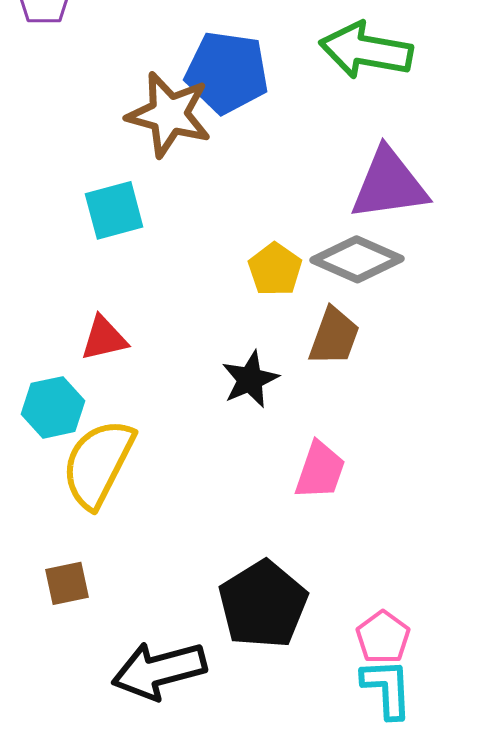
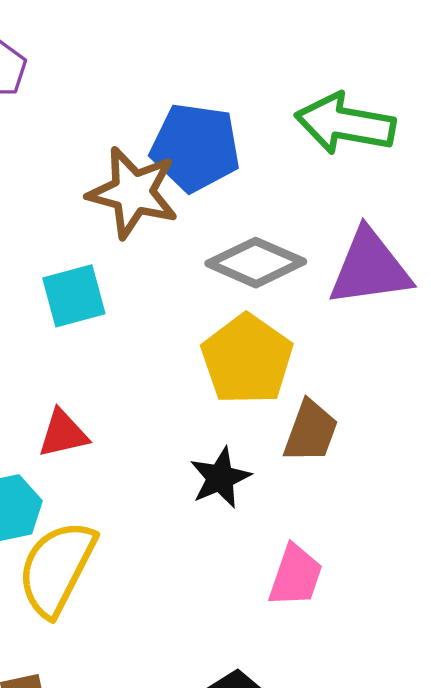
gray diamond: (357, 259) -> (256, 263), moved
yellow pentagon: (275, 269) -> (247, 359), size x1.6

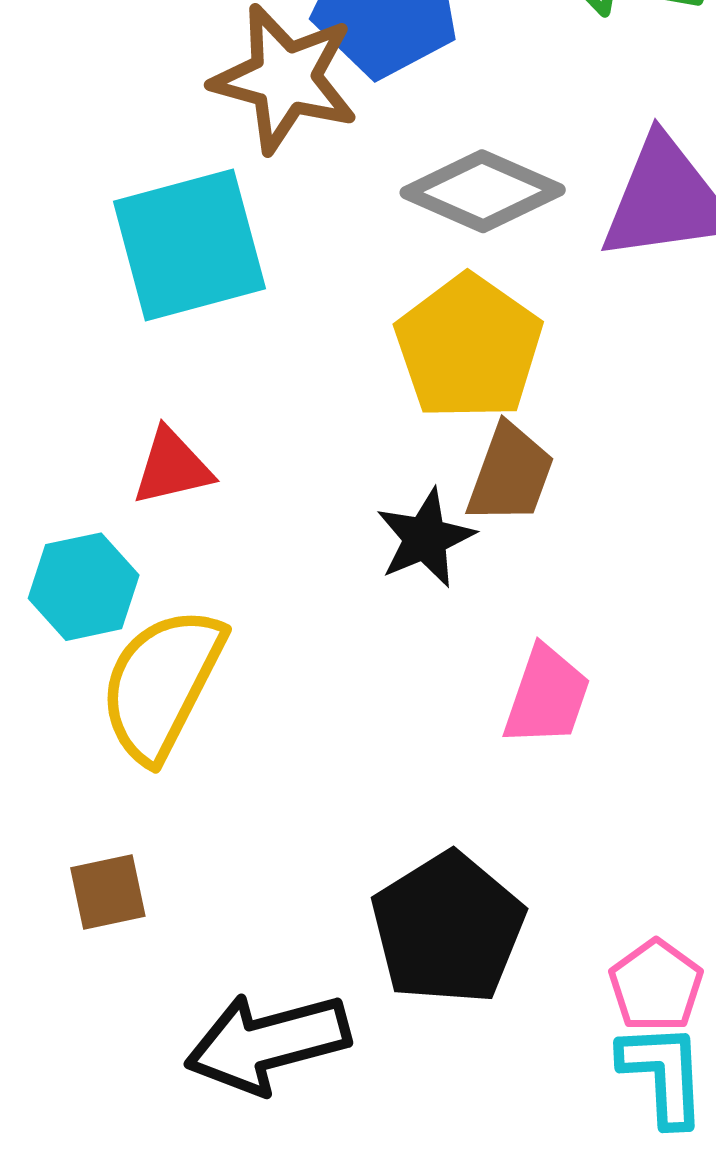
cyan square: (74, 296) -> (189, 245), size x1.5
brown trapezoid: (311, 431) -> (510, 474), moved

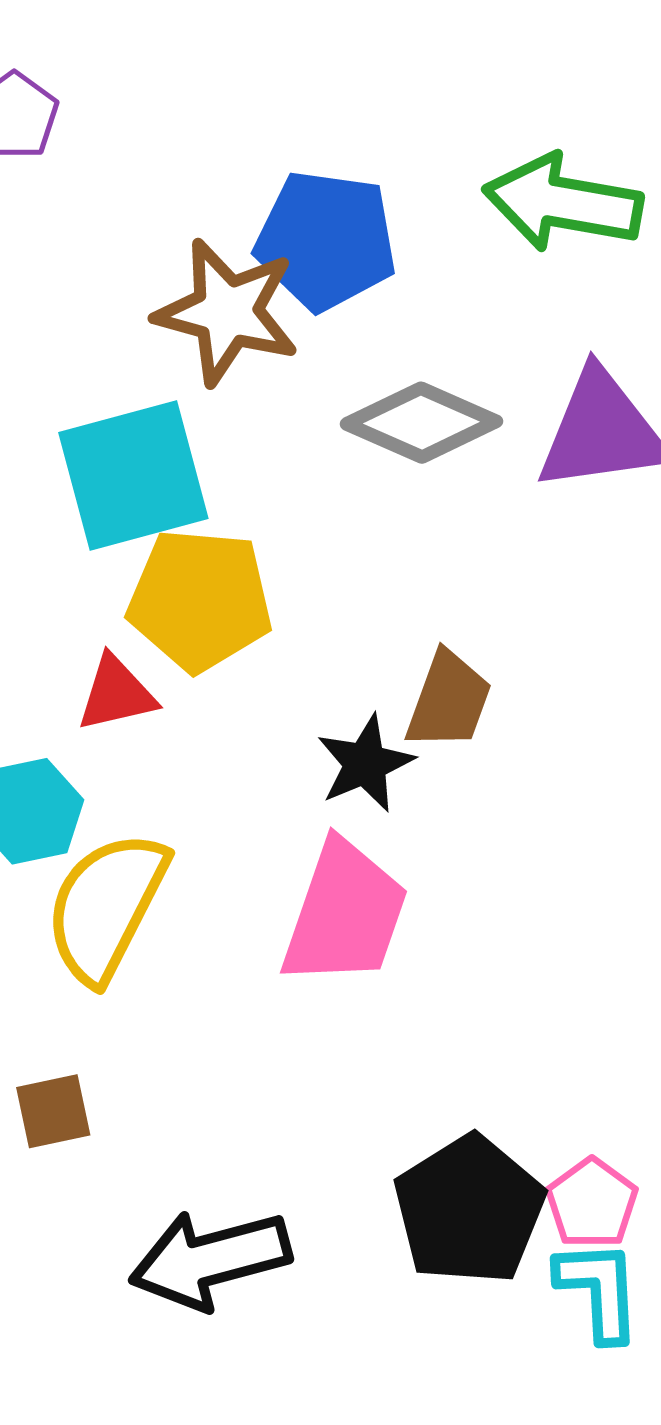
yellow pentagon: (469, 347) -> (200, 600), moved, turned -30
pink trapezoid: (547, 696) -> (345, 914), moved, size x1.5
black pentagon: (448, 928) -> (469, 1210), moved

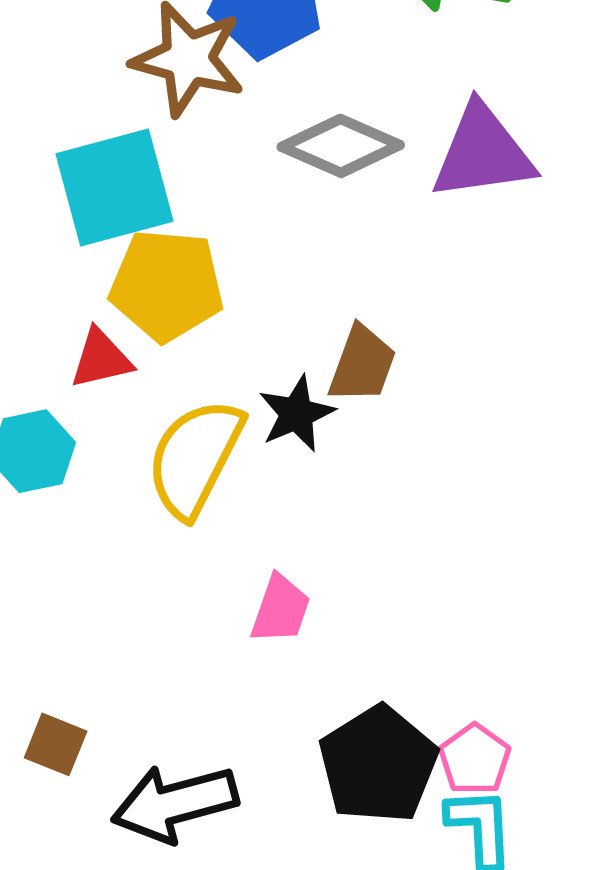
yellow semicircle: (106, 907) -> (195, 458), moved
pink trapezoid: (345, 914) -> (281, 609), moved, size x0.6
brown square: (53, 1111) -> (56, 744), moved, turned 34

